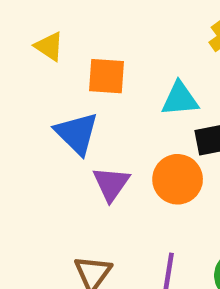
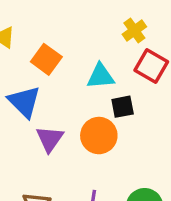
orange square: (107, 76) -> (46, 59), turned 32

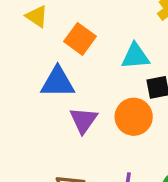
blue triangle: (24, 102) -> (58, 82), turned -45

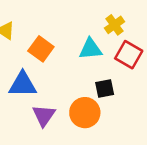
cyan triangle: (135, 56) -> (90, 49), moved

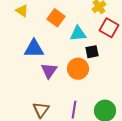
orange square: (41, 49) -> (56, 18), moved
cyan triangle: (90, 49) -> (78, 34), moved

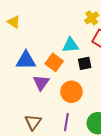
orange square: (56, 18) -> (54, 62), moved
orange circle: (78, 69) -> (71, 92), moved

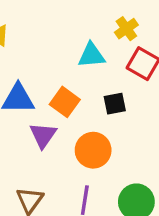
cyan triangle: (70, 45) -> (91, 55), moved

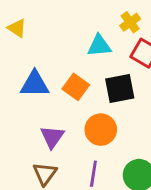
black square: (115, 104) -> (120, 88), size x1.5
purple triangle: (43, 135) -> (52, 137), moved

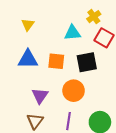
yellow triangle: (17, 28) -> (28, 25), moved, turned 32
orange square: (76, 87) -> (56, 61), turned -30

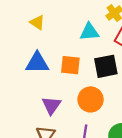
yellow triangle: (28, 25) -> (37, 22), turned -32

